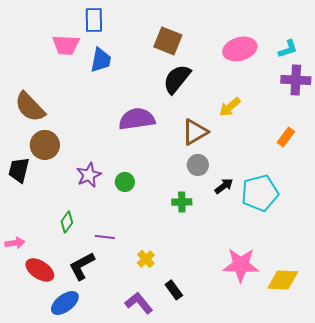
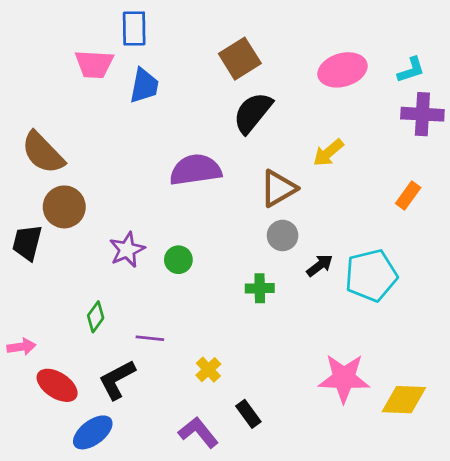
brown square: (168, 41) -> (240, 59), turned 36

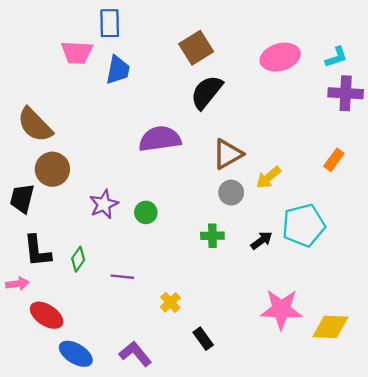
yellow arrow: (328, 153) -> (269, 177), moved
black arrow: (320, 265) -> (261, 240), moved
black L-shape: (117, 380) -> (37, 251), moved, turned -68
blue ellipse: (93, 432) -> (76, 354), turned 68
purple L-shape: (198, 432) -> (135, 354), moved

